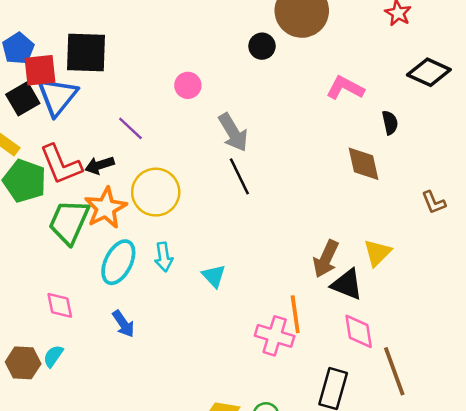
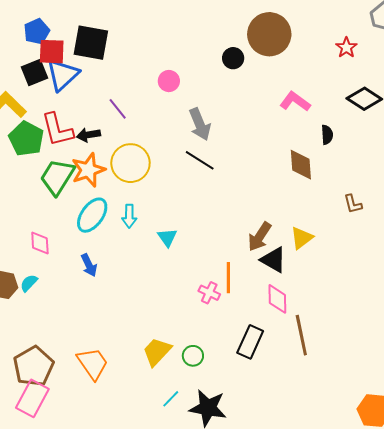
black line: (239, 176) -> (200, 160), turned -40
pink cross: (275, 336) -> (209, 293), size x0.7

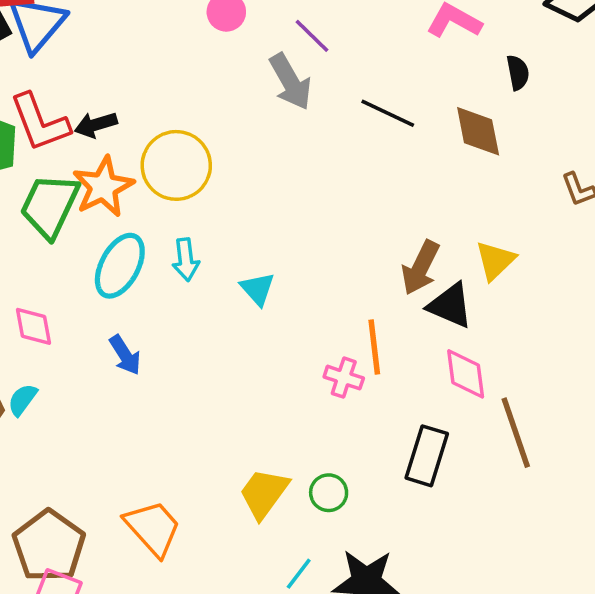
purple line: (118, 109) -> (312, 36), moved
black line: (200, 160) -> (388, 113), moved

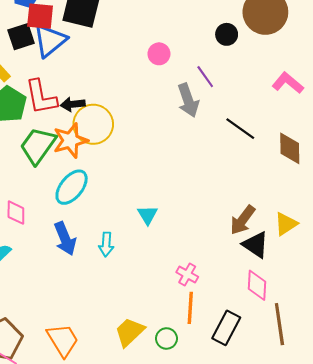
yellow circle: (176, 165) -> (93, 124), moved
cyan arrow: (186, 260) -> (106, 244), moved
orange line: (374, 347) -> (190, 308), moved
blue arrow: (125, 355) -> (65, 239), size x1.4

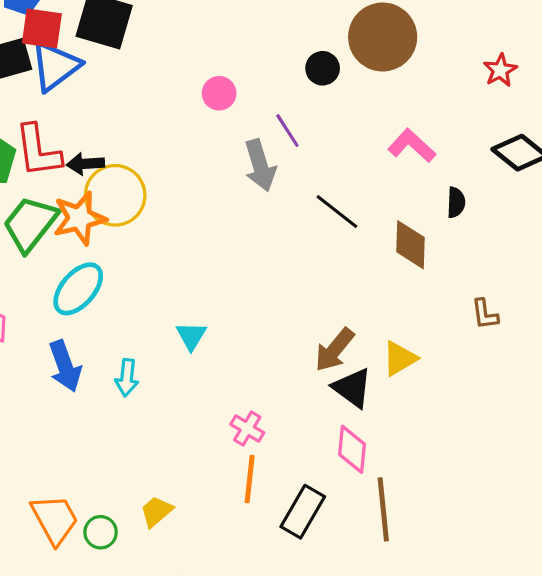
yellow trapezoid: (130, 332) -> (156, 511), size x0.7
green circle: (166, 339) -> (101, 532), moved

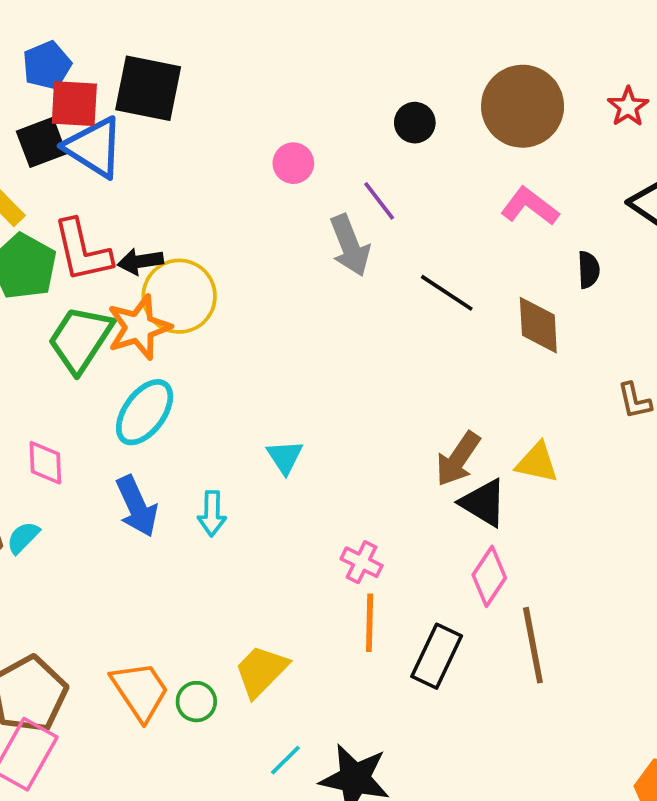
brown circle: (383, 37) -> (523, 106), moved
blue triangle: (55, 66) -> (94, 147), turned -46
yellow triangle: (400, 358) -> (537, 463), turned 48
pink diamond: (352, 449) -> (489, 576), turned 33
yellow trapezoid: (156, 511) -> (261, 671), size x1.4

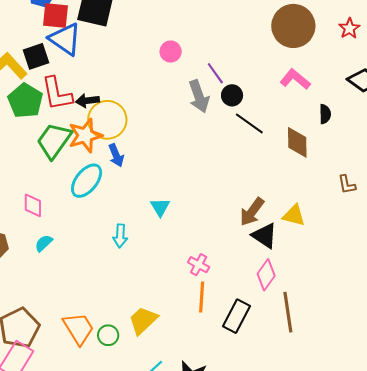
black circle: (415, 123) -> (232, 95), moved
black square: (41, 142) -> (36, 56), moved
blue arrow: (137, 506) -> (116, 155), moved, size x0.7
cyan semicircle: (23, 538) -> (44, 243), moved

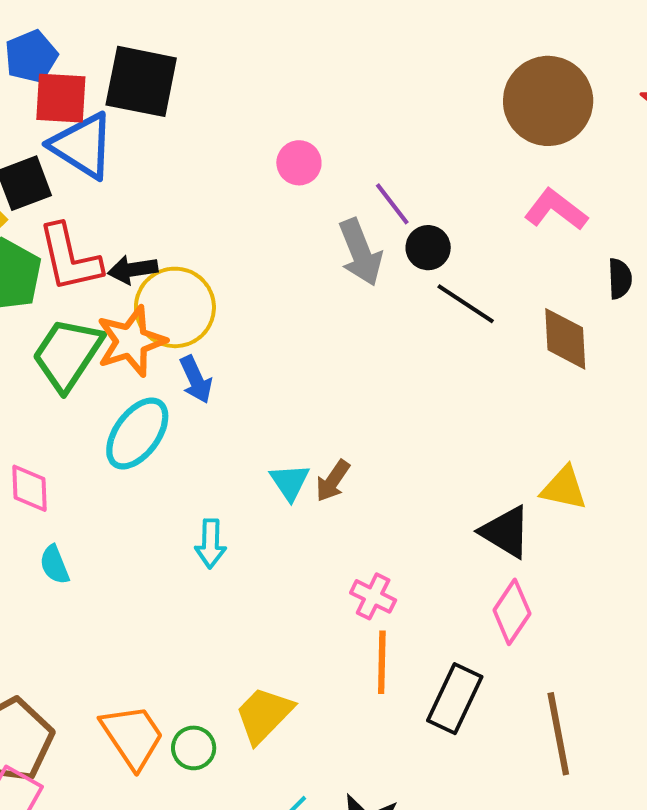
brown arrow: (252, 212) -> (333, 481), moved, size x0.7
cyan semicircle: (44, 243) -> (54, 565), turned -66
brown line: (288, 312) -> (558, 734), moved

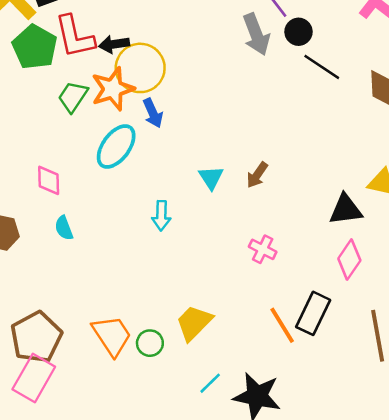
green trapezoid: (67, 354) -> (73, 97), size x0.7
brown arrow: (333, 481) -> (257, 175), moved
black triangle: (506, 532) -> (346, 210), turned -39
orange line: (382, 662) -> (282, 325), moved, turned -33

